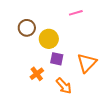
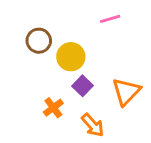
purple square: (57, 59) -> (82, 86), turned 32

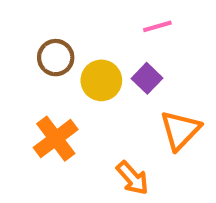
purple square: (82, 86) -> (147, 78), moved
orange cross: (53, 108) -> (56, 139), moved, size x1.5

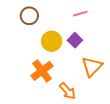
brown circle: (56, 58) -> (29, 16), moved
orange cross: (56, 139) -> (42, 71), moved

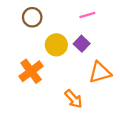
orange triangle: (92, 67) -> (100, 72), turned 30
orange cross: (42, 71) -> (31, 71), moved

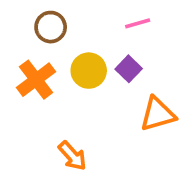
orange cross: (31, 71) -> (36, 80), moved
orange arrow: (74, 99) -> (72, 156), moved

